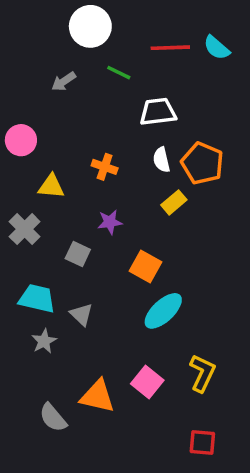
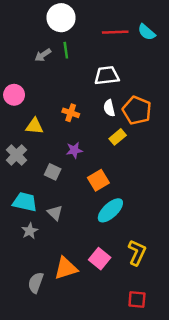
green line: (119, 73) -> (66, 50), moved, turned 56
orange square: (145, 266) -> (98, 180), turned 30
orange triangle: (97, 396) -> (66, 268), turned -30
gray semicircle: (53, 418) -> (36, 283), turned 60

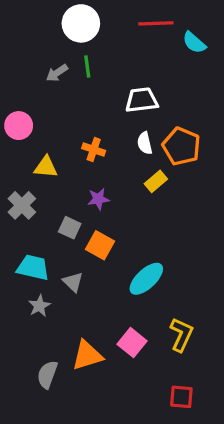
red line: (115, 32) -> (156, 23), moved
orange square: (98, 180) -> (100, 245), moved, turned -30

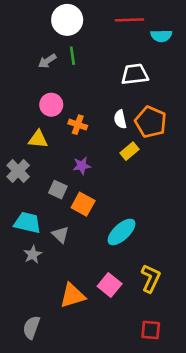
cyan semicircle: (194, 43) -> (161, 36), turned -42
white trapezoid: (142, 100) -> (135, 74), moved
pink circle: (19, 126) -> (51, 105), moved
gray semicircle: (47, 375) -> (31, 327), moved

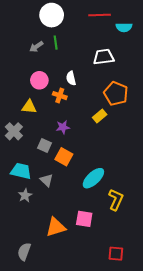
white semicircle: (120, 119) -> (71, 78), moved
yellow L-shape: (151, 278) -> (116, 200), moved
pink square: (110, 285) -> (84, 219), turned -30

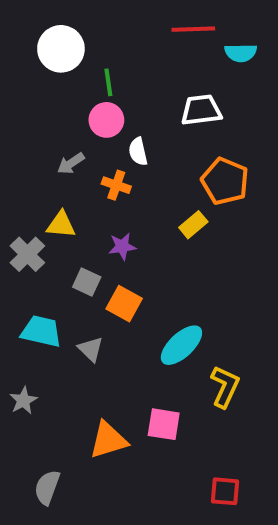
white circle: (52, 15) -> (61, 49), moved
gray arrow: (36, 47) -> (71, 163), moved
pink circle: (39, 80) -> (106, 120), moved
yellow triangle: (29, 107) -> (61, 225), moved
gray star: (25, 195) -> (23, 400), moved

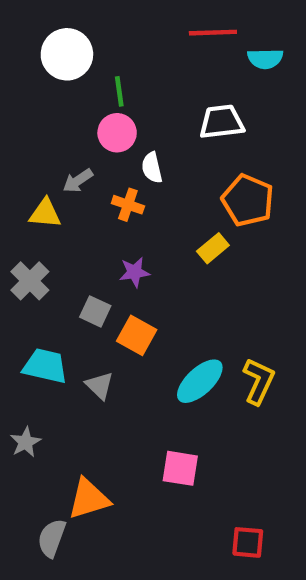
yellow triangle: (61, 225) -> (45, 213), moved
yellow L-shape: (225, 387) -> (259, 381), moved
orange triangle: (108, 440) -> (89, 499), moved

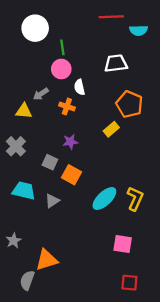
gray triangle: (100, 386) -> (52, 201), turned 42
gray star: (26, 442) -> (14, 241), moved
pink square: (180, 468) -> (123, 244), moved

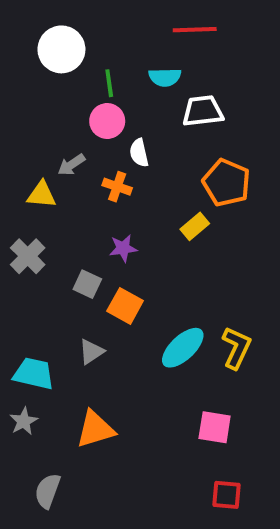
cyan semicircle: (139, 30) -> (165, 77), moved
cyan trapezoid: (24, 191) -> (34, 374), moved
orange triangle: (46, 260) -> (95, 429), moved

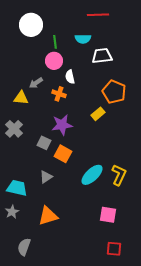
purple star: (123, 248) -> (62, 125), size x1.5

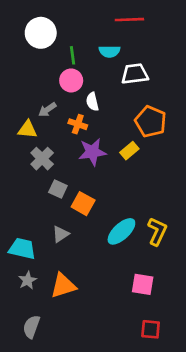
purple star: (62, 125) -> (92, 152), moved
gray cross: (14, 129) -> (42, 159), moved
gray star: (12, 212) -> (27, 280), moved

